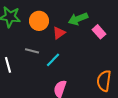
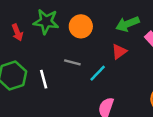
red triangle: (59, 33) -> (119, 52), moved

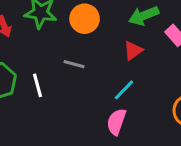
cyan line: (98, 73) -> (124, 90), moved

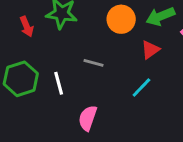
orange circle: (85, 19) -> (121, 19), moved
pink semicircle: (116, 122) -> (88, 118), moved

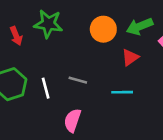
gray line: (94, 63) -> (78, 80), moved
cyan line: (141, 88) -> (122, 92), turned 45

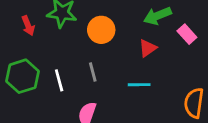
orange circle: (103, 29) -> (101, 30), moved
gray line: (78, 80) -> (93, 72), turned 60

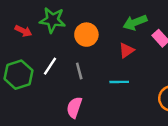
red arrow: (28, 26) -> (23, 31), turned -42
white line: (59, 80) -> (50, 66), moved, turned 48

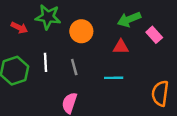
red triangle: (126, 50) -> (121, 47), turned 35
white line: (50, 66) -> (46, 62), turned -36

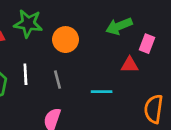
pink rectangle: (154, 35) -> (147, 44), turned 63
red triangle: (121, 47) -> (130, 65), moved

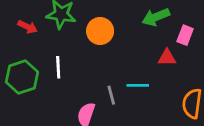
gray line: (58, 80) -> (111, 95), moved

